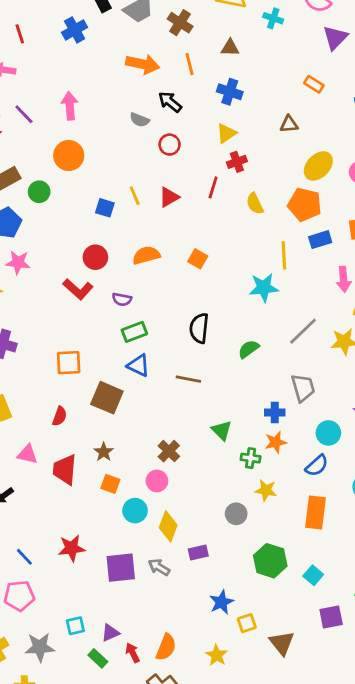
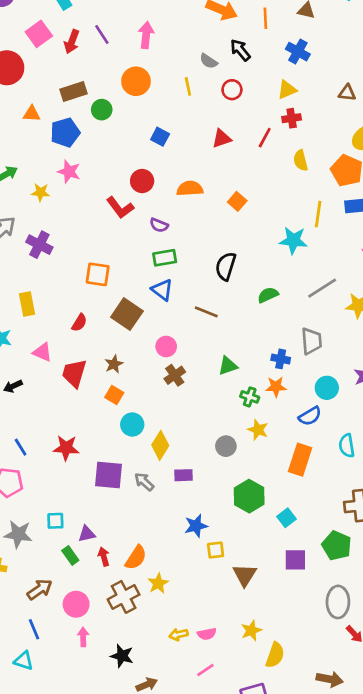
yellow line: (135, 196) -> (188, 86), moved
green triangle: (222, 430) -> (228, 366), turned 45
pink circle: (157, 481) -> (166, 346), moved
yellow star: (217, 655) -> (158, 583), moved

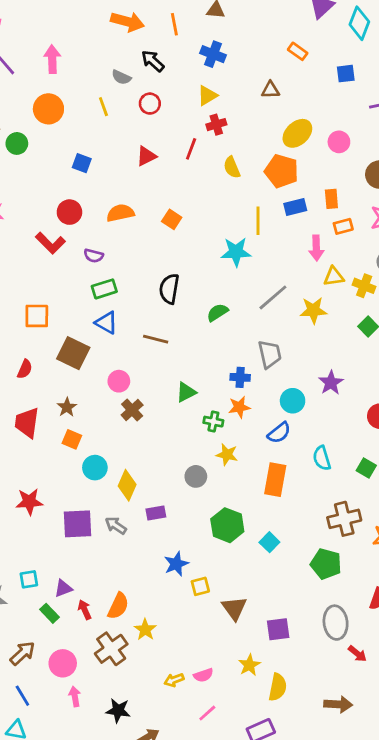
purple square: (295, 560) -> (278, 629), moved

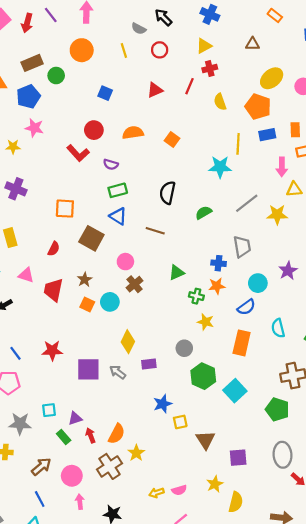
cyan circle: (95, 468) -> (110, 302), moved
gray circle: (196, 476) -> (184, 348), moved
cyan square: (269, 542) -> (235, 391), size x1.5

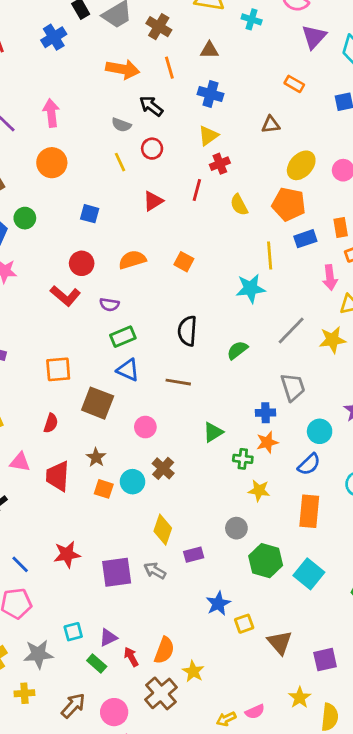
yellow line: (124, 51) -> (120, 162), moved
green circle: (56, 76) -> (25, 218), moved
brown cross: (134, 284) -> (163, 468), moved

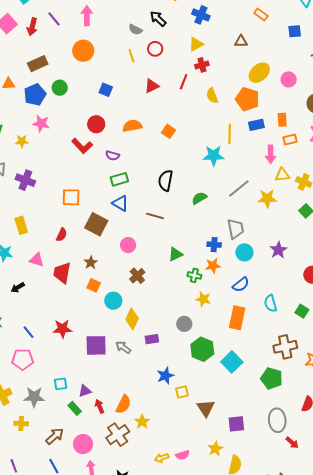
cyan circle: (320, 431) -> (244, 252), moved
cyan circle: (132, 482) -> (113, 301), moved

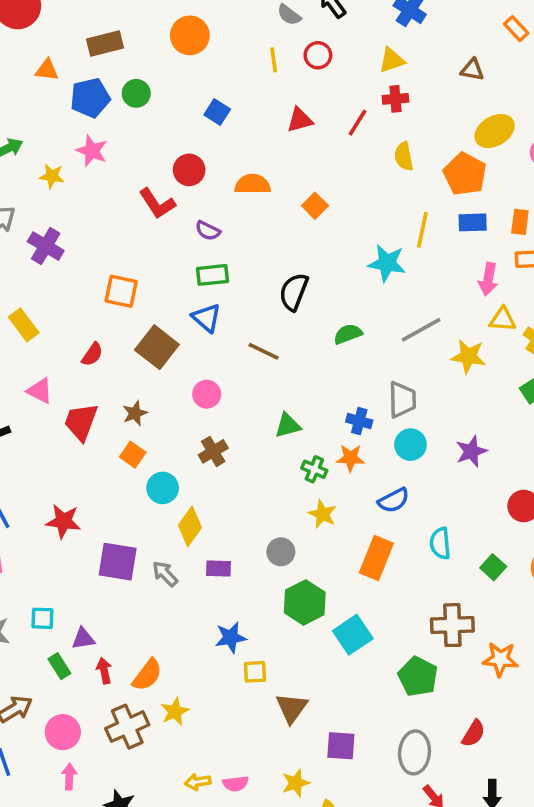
yellow rectangle: (21, 225) -> (24, 325), turned -30

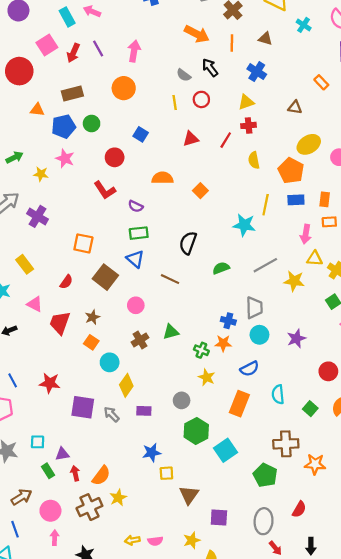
red circle: (189, 170) -> (115, 157), moved
green triangle: (288, 426) -> (171, 332), moved

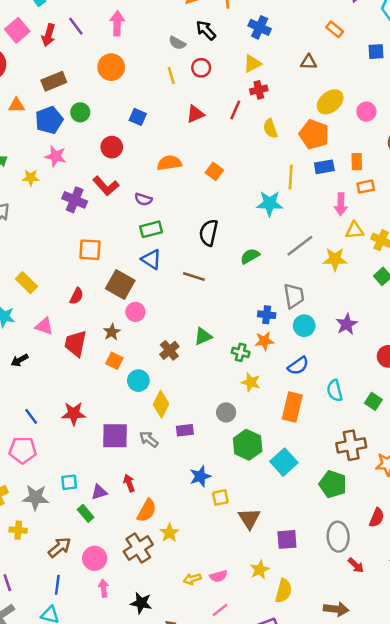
purple cross: (37, 216) -> (75, 200), moved
pink circle: (136, 305) -> (135, 312), moved
red arrow: (75, 473) -> (129, 483), moved
blue line: (15, 529) -> (57, 585), turned 35

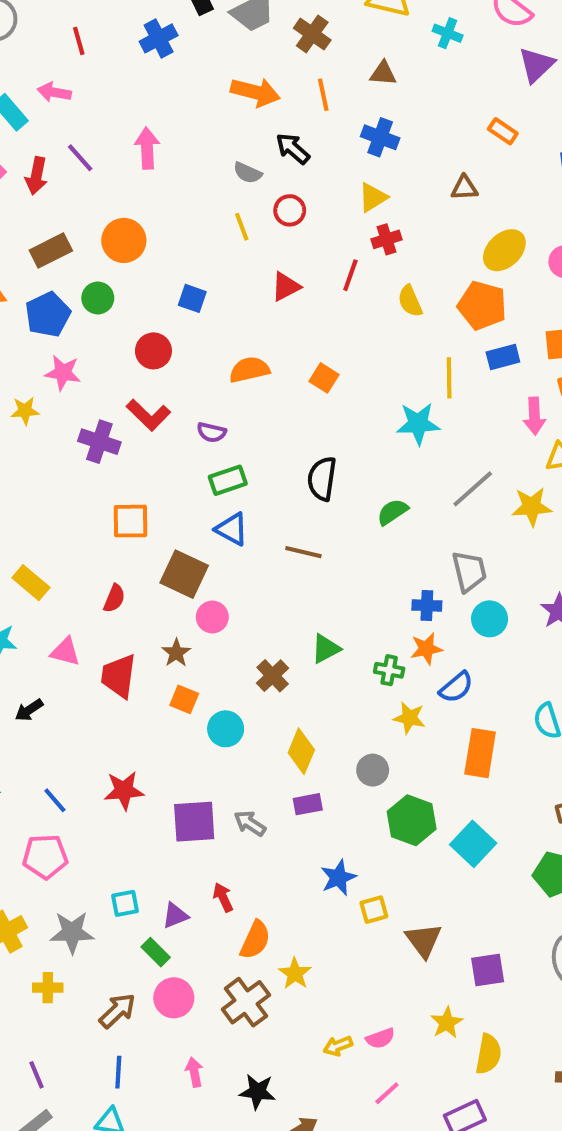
orange circle: (111, 67) -> (124, 240), moved
blue semicircle: (298, 366) -> (456, 687), moved
yellow diamond: (161, 404) -> (301, 751), moved
pink circle: (95, 558) -> (174, 998), moved

